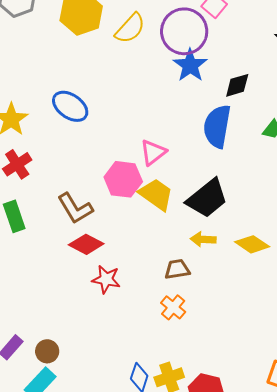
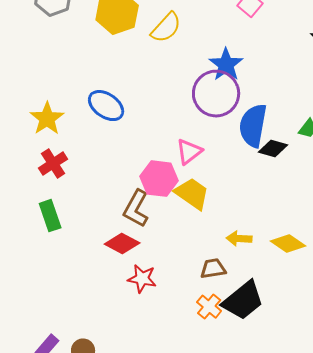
purple circle: (184, 31) -> (216, 94), moved
black diamond: (237, 85) -> (273, 149), moved, turned 32
black trapezoid: (207, 198) -> (243, 301), moved
brown L-shape: (75, 208) -> (136, 209), moved, turned 60

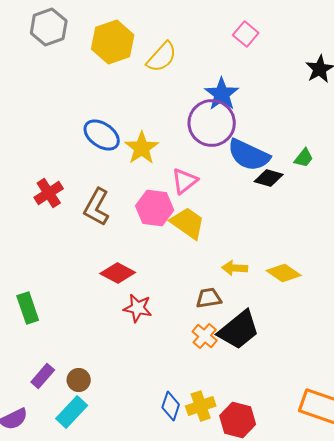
yellow star: (47, 119) -> (142, 148), moved
blue semicircle: (253, 126) -> (249, 155), turned -75
brown L-shape: (136, 209) -> (97, 207), moved
green rectangle: (50, 216) -> (28, 308), moved

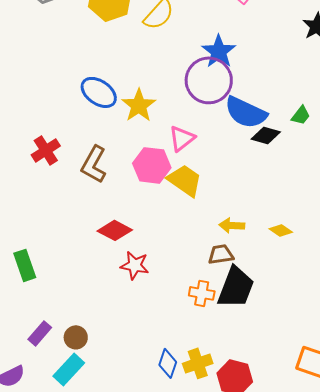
yellow diamond: (284, 273) -> (281, 230), size x0.7
brown trapezoid: (209, 298) -> (221, 254), moved
black trapezoid: (239, 330) -> (236, 287), turned -30
orange cross: (205, 336) -> (202, 293), turned -30

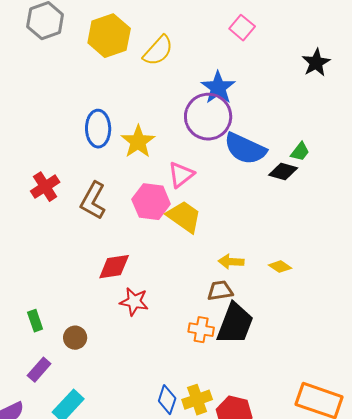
blue ellipse: (99, 92) -> (98, 129), turned 54
black diamond: (266, 135) -> (283, 172), moved
red diamond: (115, 230) -> (114, 267), turned -36
green rectangle: (25, 265) -> (35, 321), moved, size x0.7
brown circle: (76, 337) -> (75, 338), moved

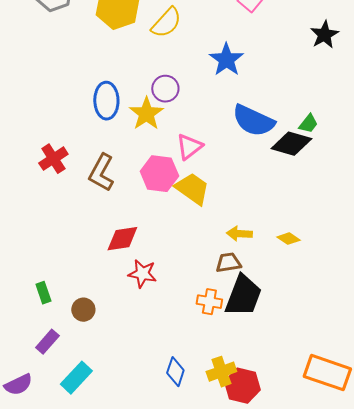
purple circle: (208, 117) -> (165, 89), moved, size x0.6
black diamond: (283, 172) -> (291, 144), size x1.4
yellow cross: (197, 400) -> (221, 372), moved

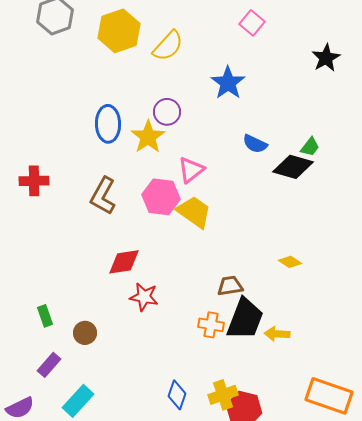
blue semicircle: (253, 121) -> (255, 144), size x0.6
red cross: (53, 159) -> (34, 181), moved, turned 32
yellow arrow: (239, 234) -> (277, 334), moved

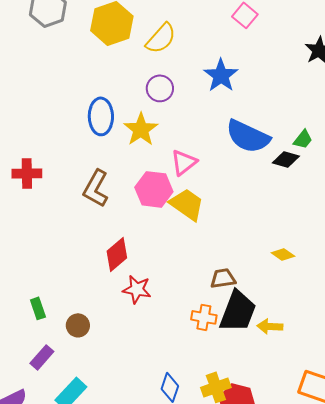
purple circle: (167, 112) -> (160, 88), moved
blue semicircle: (255, 144) -> (248, 136), size x1.8
black diamond: (293, 167) -> (286, 159), size x0.7
red diamond: (124, 262) -> (117, 254), turned -32

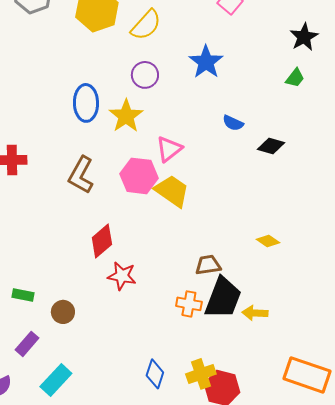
blue semicircle: (248, 136) -> (233, 123), size x0.5
green trapezoid: (303, 139) -> (295, 78), moved
green rectangle: (38, 308) -> (23, 295), turned -60

